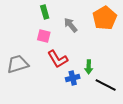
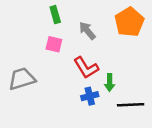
red L-shape: (58, 59) -> (86, 68), moved
black line: (106, 85) -> (131, 105), turned -30

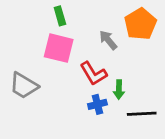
gray arrow: (87, 31) -> (108, 40), moved
pink square: (54, 44) -> (59, 48), size x1.6
gray trapezoid: (22, 79) -> (24, 86), turned -132

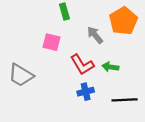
green rectangle: (60, 16) -> (64, 12), moved
pink square: (59, 48) -> (51, 42), size x0.7
green arrow: (119, 90) -> (110, 67), moved, turned 98

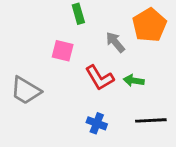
blue cross: (86, 92) -> (97, 123), moved, turned 35

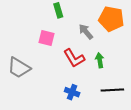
orange pentagon: (149, 25) -> (111, 19), turned -30
green arrow: (134, 81) -> (100, 60), turned 72

